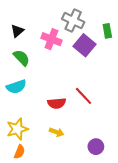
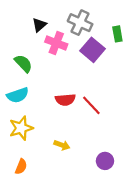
black triangle: (17, 31) -> (39, 25), moved
red semicircle: (57, 103) -> (65, 100), moved
yellow star: (17, 129) -> (21, 128), moved

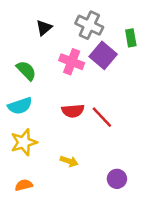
pink cross: (56, 43) -> (72, 62), moved
orange semicircle: (21, 167) -> (24, 185), turned -126

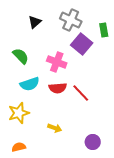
pink cross: (72, 62) -> (57, 62), moved
cyan semicircle: (20, 106) -> (30, 84), moved

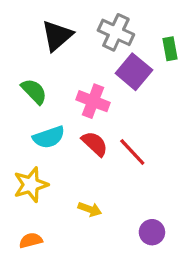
black triangle: (35, 22) -> (57, 36), size x1.5
red semicircle: (58, 88) -> (95, 144), turned -132

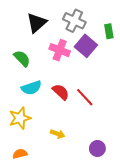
pink cross: (93, 101) -> (60, 50), moved

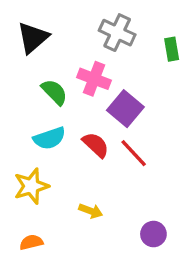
black triangle: (37, 23) -> (33, 38), moved
purple square: (86, 46) -> (125, 109), moved
green semicircle: (22, 58) -> (54, 92), moved

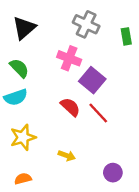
green semicircle: (54, 92) -> (19, 68), moved
cyan semicircle: (49, 138) -> (16, 97), moved

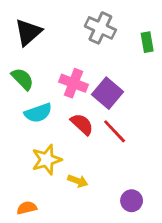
pink cross: (69, 58) -> (73, 83), moved
cyan semicircle: (16, 97) -> (38, 113), moved
yellow star: (23, 137) -> (47, 160), moved

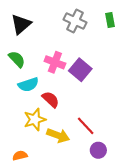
green rectangle: (147, 42) -> (110, 20), moved
red semicircle: (82, 124) -> (51, 99), moved
red line: (115, 131) -> (86, 126), moved
yellow arrow: (78, 181) -> (58, 135), size x1.5

